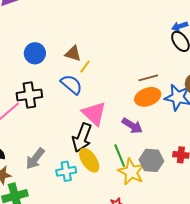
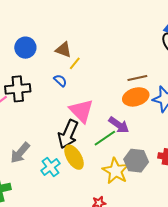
blue semicircle: (71, 84) -> (60, 81), size x0.6
green line: (120, 156) -> (105, 138), moved, turned 75
cyan cross: (66, 171) -> (50, 167), turned -30

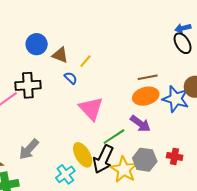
brown triangle: (63, 50) -> (60, 55), moved
purple arrow: (119, 125) -> (140, 124), moved
black arrow: (68, 134) -> (103, 159), moved
cyan cross: (50, 167) -> (65, 174), moved

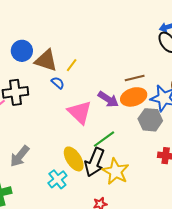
brown triangle: (60, 55) -> (46, 60), size x1.4
purple arrow: (140, 124) -> (108, 99), moved
gray hexagon: (145, 160) -> (150, 120), moved

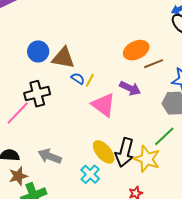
yellow line: (72, 65) -> (90, 80), moved
orange ellipse: (134, 97) -> (136, 50), moved
green line: (104, 139) -> (164, 136), moved
gray arrow: (20, 156) -> (50, 156), turned 80

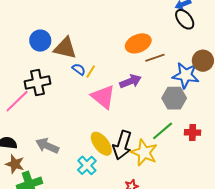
purple arrow: (130, 88) -> (130, 81), turned -50
brown star: (18, 176) -> (15, 164), turned 30

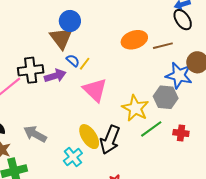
blue circle: (40, 41) -> (70, 21), moved
brown triangle: (65, 48) -> (61, 38), turned 35
brown line: (155, 58) -> (163, 46), moved
purple arrow: (130, 81) -> (55, 76), moved
yellow star: (144, 153) -> (135, 108), moved

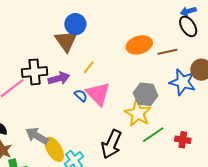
blue semicircle: (73, 61) -> (81, 95), moved
gray hexagon: (166, 97) -> (146, 94), moved
yellow ellipse: (89, 137) -> (54, 149), moved

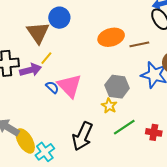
blue circle: (75, 24) -> (59, 18), moved
yellow line: (89, 67) -> (46, 58), moved
yellow star: (138, 113) -> (109, 106), size x0.6

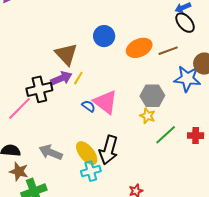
blue circle: (59, 18) -> (104, 36), moved
purple arrow: (31, 70) -> (61, 78), moved
black arrow: (83, 136) -> (109, 150), moved
yellow ellipse: (25, 141) -> (87, 153), moved
cyan cross: (45, 152) -> (91, 171), turned 30

